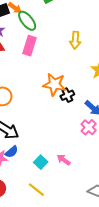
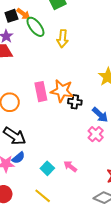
yellow arrow: (75, 40) -> (63, 39), moved
pink rectangle: (30, 46) -> (41, 92), moved, turned -30
black cross: (67, 95) -> (75, 102), turned 32

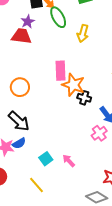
pink rectangle: (41, 92) -> (61, 71), moved

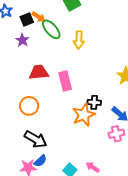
red trapezoid: (21, 36) -> (39, 72), moved
orange star: (73, 85) -> (84, 115), moved, turned -30
pink cross: (99, 133) -> (116, 134), turned 35

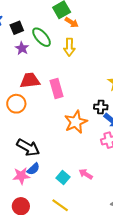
orange arrow: (39, 17) -> (72, 22), moved
purple star: (22, 40) -> (22, 48), moved
black cross: (94, 102) -> (101, 107), moved
orange circle: (29, 106) -> (16, 104), moved

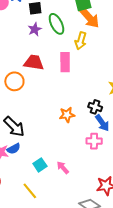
orange arrow: (72, 22) -> (89, 18), size x1.6
pink rectangle: (56, 88) -> (65, 62), moved
orange star: (76, 122) -> (67, 115), size x0.7

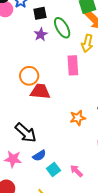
red trapezoid: (34, 62) -> (40, 92), moved
orange circle: (14, 81) -> (29, 76), moved
blue semicircle: (14, 149) -> (39, 156), moved

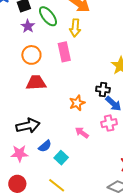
orange circle: (29, 76) -> (31, 55), moved
black arrow: (26, 133) -> (28, 126), turned -45
pink arrow: (76, 171) -> (82, 133), moved

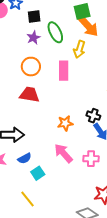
pink cross: (109, 123) -> (91, 159), moved
pink arrow: (82, 133) -> (63, 153), size x1.5

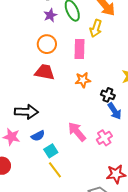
orange star: (65, 123) -> (83, 80), moved
pink cross: (91, 159) -> (104, 138), turned -35
yellow line: (28, 199) -> (55, 170), moved

